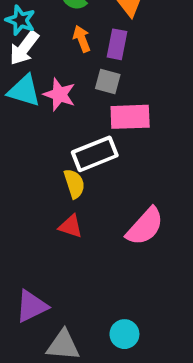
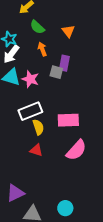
purple rectangle: (117, 44) -> (64, 63), moved
pink rectangle: (130, 117) -> (68, 120), moved
white rectangle: (95, 154) -> (30, 111), moved

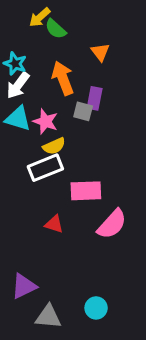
green semicircle: (37, 27) -> (56, 29), moved
orange arrow: (42, 49) -> (63, 78), size x1.6
pink rectangle: (68, 120) -> (86, 191), moved
yellow semicircle: (38, 127) -> (54, 146), moved, turned 84

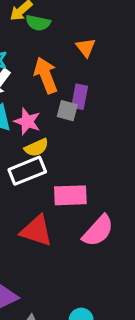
green semicircle: (56, 29) -> (38, 23), turned -30
red triangle: (54, 224) -> (36, 231), size x1.6

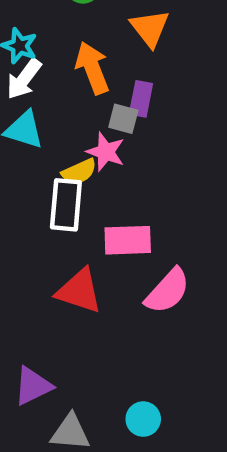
orange triangle: (86, 48) -> (150, 28), size x1.4
pink star: (27, 121) -> (106, 152), moved
white rectangle: (27, 171) -> (66, 205), turned -63

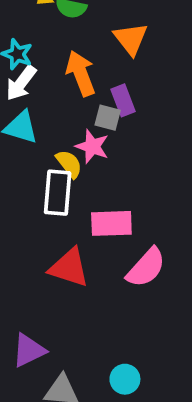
purple rectangle: (141, 99) -> (123, 100), turned -32
yellow semicircle: (79, 172) -> (69, 164), turned -104

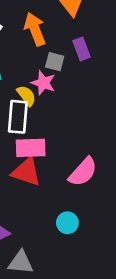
purple rectangle: (123, 100) -> (82, 49), moved
pink rectangle: (111, 223) -> (31, 148), moved
cyan circle: (125, 379) -> (67, 223), moved

